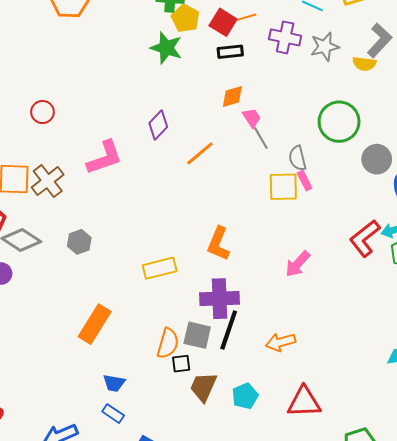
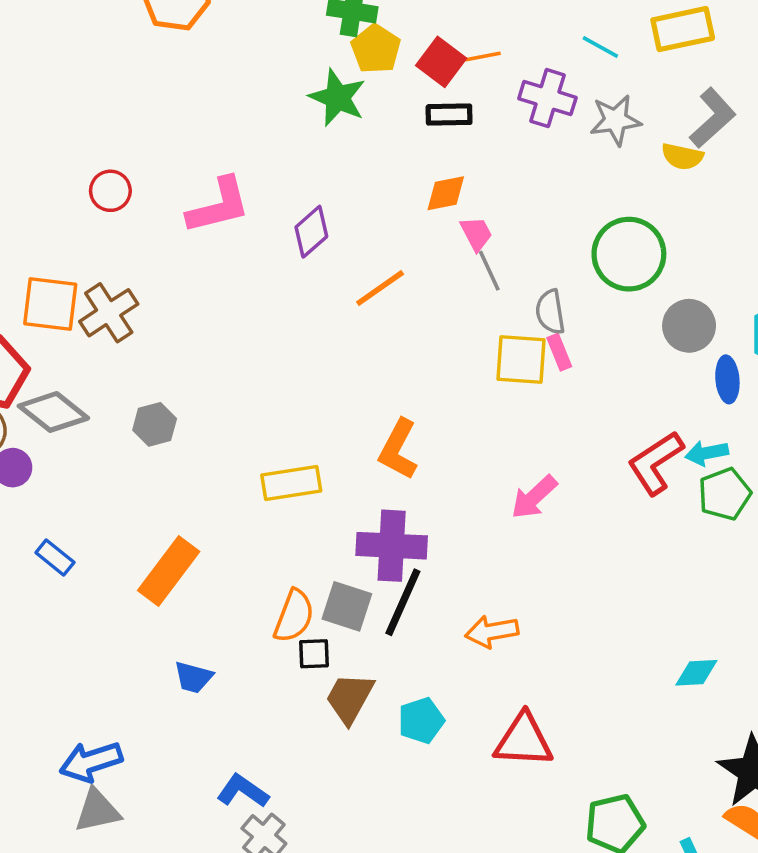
pink L-shape: (104, 158) -> (219, 206), moved
blue rectangle: (113, 414) -> (55, 557), moved

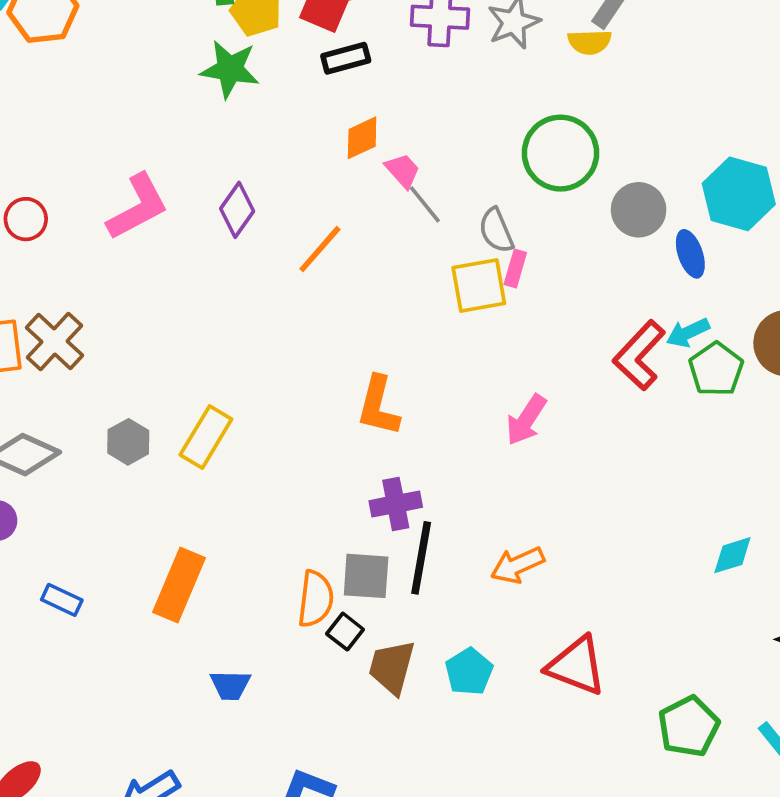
pink rectangle: (559, 352) -> (515, 268), turned 52
yellow rectangle: (291, 483) -> (206, 437), moved, turned -36
purple cross: (392, 546) -> (396, 504), size x0.7
black square: (314, 654) -> (345, 632), turned -36
red triangle: (524, 740) -> (576, 666), turned 32

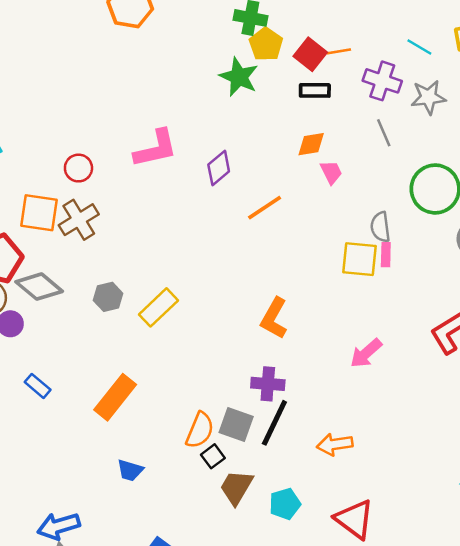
gray line: (425, 204) -> (384, 133), moved
red circle: (26, 219) -> (78, 168), moved
pink rectangle: (515, 268) -> (386, 255), turned -30

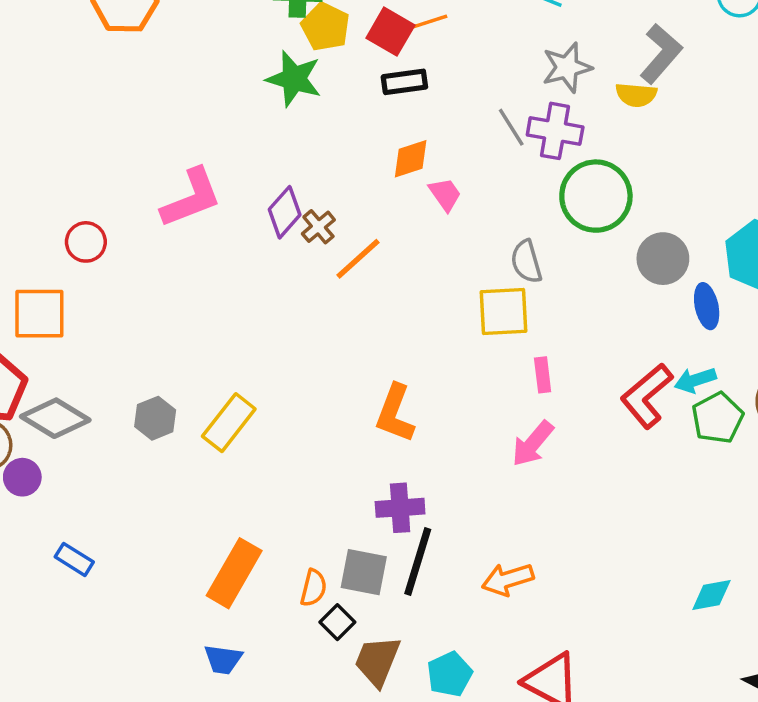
purple cross: (382, 81) -> (555, 131), moved
brown cross: (79, 220) -> (318, 227), moved, size x0.6
pink rectangle: (386, 255) -> (543, 375), moved
orange rectangle: (115, 397) -> (234, 573), moved
orange semicircle: (200, 430) -> (313, 588), size x0.7

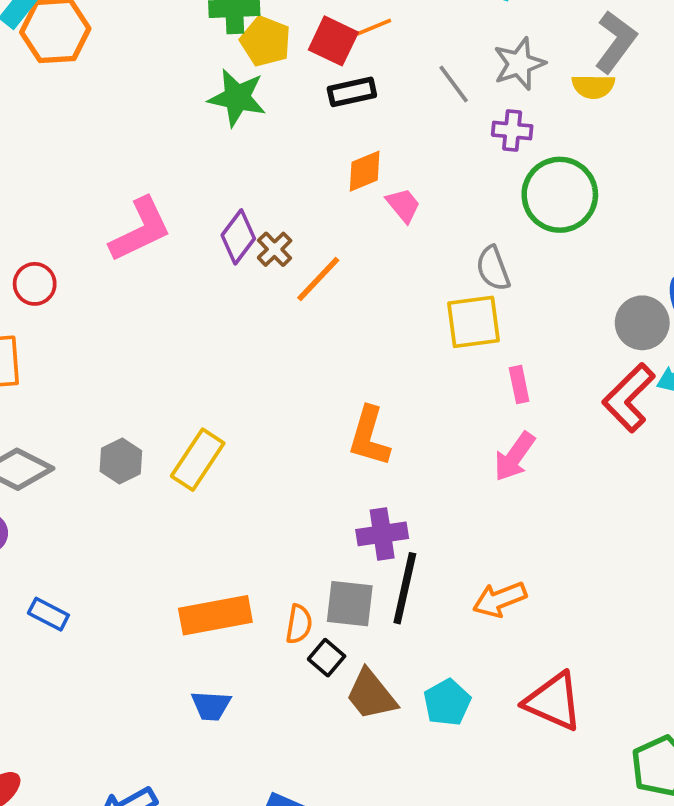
gray line: (511, 127) -> (454, 84), moved
purple cross: (555, 131) -> (512, 131), size x0.7
gray circle: (663, 259) -> (642, 323), moved
orange rectangle: (234, 573) -> (215, 615), turned 54
brown trapezoid: (377, 661) -> (371, 695), turned -56

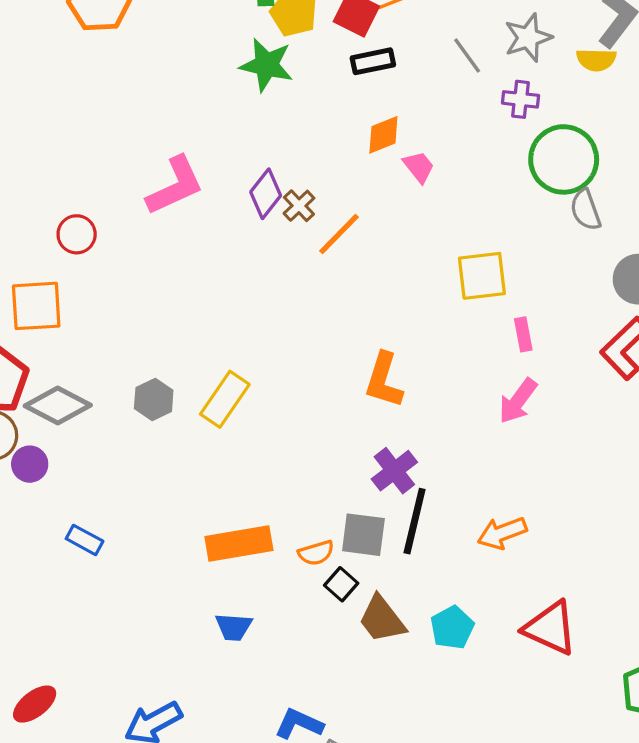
gray semicircle: (493, 268) -> (586, 210), moved
purple cross: (382, 534) -> (394, 471), turned -30
orange semicircle: (299, 624) -> (316, 553), turned 63

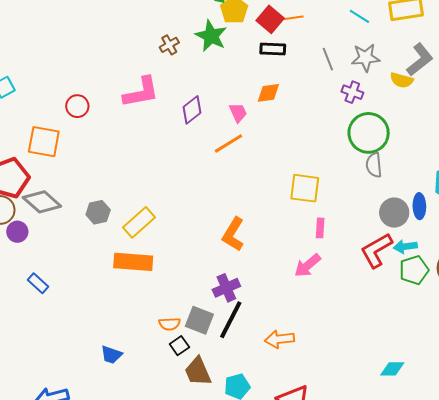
pink trapezoid: (419, 167) -> (238, 113), moved
brown cross: (299, 206) -> (169, 45), moved
orange rectangle: (239, 543) -> (133, 262), moved

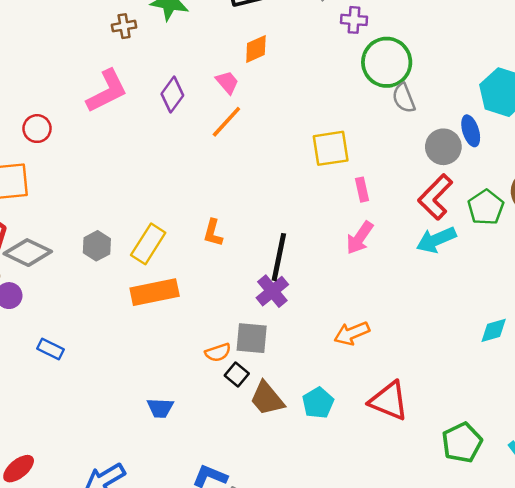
brown cross: (169, 45) -> (124, 26), turned 36
orange L-shape: (233, 234) -> (213, 233), moved, size x0.7
cyan arrow: (405, 247) -> (436, 240), moved, size x1.4
black line: (231, 320) -> (279, 257), moved

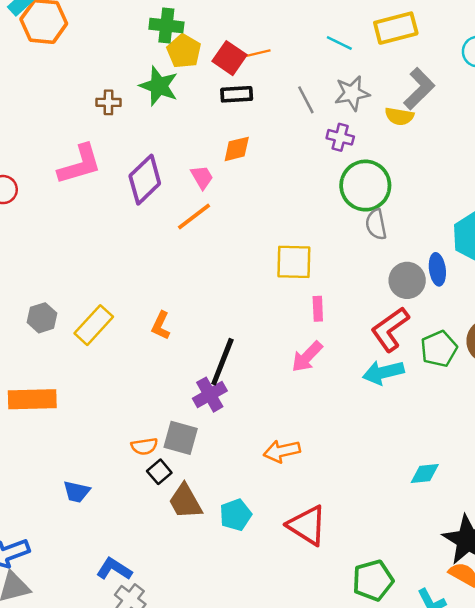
purple diamond: (172, 95) -> (145, 180), size x1.4
orange rectangle: (155, 292) -> (32, 399), moved

